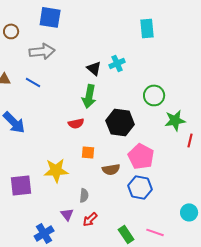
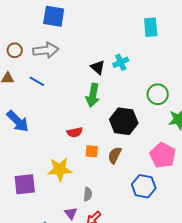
brown circle: (11, 31) -> (15, 50), moved
red semicircle: (76, 123) -> (75, 132), moved
pink pentagon: (141, 156) -> (163, 155), moved
brown semicircle: (111, 169) -> (115, 155), moved, turned 126

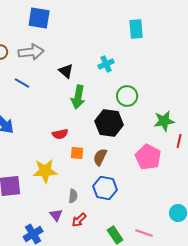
black triangle: (98, 67) -> (66, 71), moved
green circle: (158, 94) -> (127, 96), moved
blue hexagon: (144, 186) -> (105, 188), moved

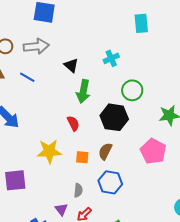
red semicircle: (60, 134) -> (73, 123), moved, turned -105
orange square: (77, 153) -> (82, 157), moved
yellow star: (45, 171) -> (49, 151), moved

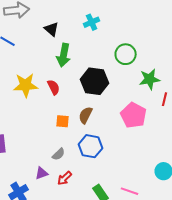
green circle: (132, 90) -> (126, 54), moved
yellow star: (49, 151) -> (26, 85), moved
gray semicircle: (78, 190) -> (59, 154), turned 40
purple triangle: (61, 209) -> (42, 173), turned 48

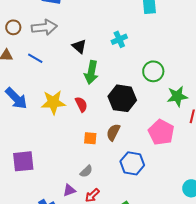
blue hexagon: (91, 146) -> (132, 163), moved

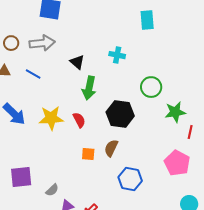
cyan cross: (119, 39) -> (117, 55), turned 35
pink pentagon: (161, 132) -> (177, 163), moved
gray semicircle: (86, 171) -> (52, 190), moved

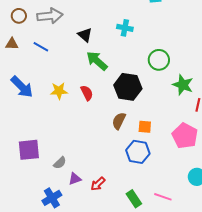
green arrow: (89, 88) -> (97, 61), turned 120
green star: (175, 112) -> (183, 85), turned 30
yellow star: (51, 118) -> (59, 91), size x0.7
orange square: (88, 154) -> (145, 127), moved

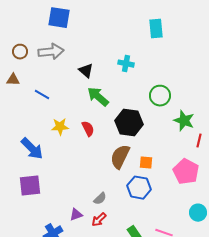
blue line: (41, 47) -> (42, 95), moved
blue arrow: (22, 87) -> (32, 149), moved
brown semicircle: (119, 121) -> (120, 157), size x1.4
gray semicircle: (60, 163) -> (100, 199), moved

